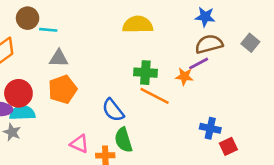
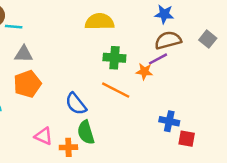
green cross: (145, 73) -> (114, 58), moved
red square: (228, 146) -> (187, 139), turned 35

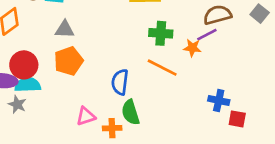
blue semicircle: (76, 104) -> (120, 82), turned 45
pink triangle: (44, 136) -> (86, 116), turned -42

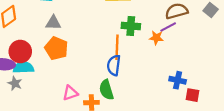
orange pentagon: (69, 61) -> (56, 48), turned -30
orange line: (162, 68) -> (117, 47), moved, turned 65
blue semicircle: (120, 82) -> (114, 65), moved

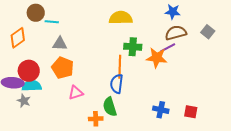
orange star: (156, 38) -> (157, 58), size x1.5
blue cross: (178, 80) -> (161, 110), moved
pink triangle: (70, 93) -> (76, 93), moved

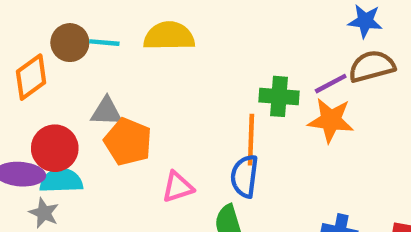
brown circle: (36, 13) -> (70, 43), moved
yellow semicircle: (121, 18) -> (169, 36), moved
gray triangle: (60, 44) -> (106, 112), moved
purple line: (168, 48) -> (331, 84), moved
pink triangle: (76, 93) -> (178, 187), moved

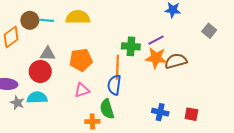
brown semicircle: (372, 66) -> (176, 61), moved
orange pentagon: (128, 142) -> (81, 60), moved, turned -30
red circle: (55, 148) -> (40, 71), moved
cyan semicircle: (61, 181) -> (37, 98), moved

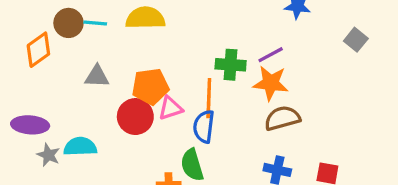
brown semicircle: (176, 61) -> (282, 118), moved
red circle: (40, 71) -> (135, 117), moved
pink triangle: (82, 90) -> (170, 108), moved

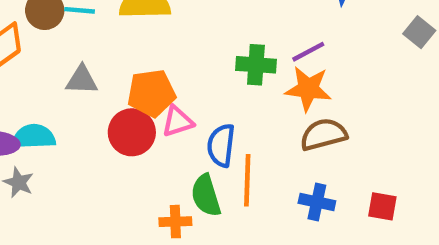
orange line: (209, 98) -> (247, 180), moved
cyan semicircle: (80, 147) -> (34, 137), moved

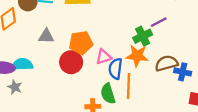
green cross: (256, 65) -> (143, 36), moved, turned -30
orange star: (308, 89) -> (137, 56), moved
pink triangle: (178, 121) -> (104, 57), moved
blue cross: (317, 202) -> (183, 72), moved

